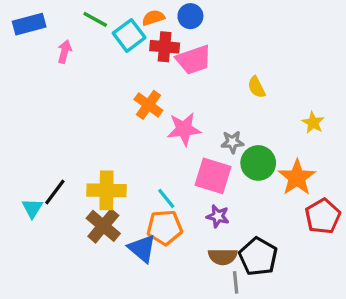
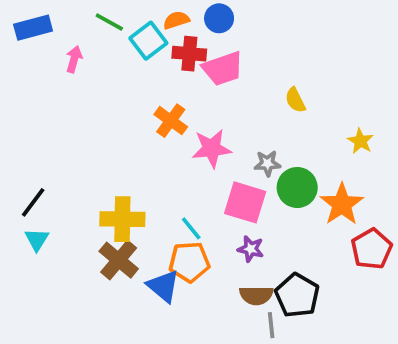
black line: (55, 192) -> (33, 202), moved

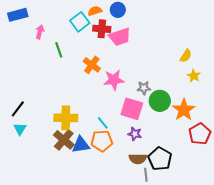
green line: (109, 22) -> (59, 50), moved, turned 42
yellow semicircle: (295, 100) -> (186, 56), moved, turned -120
blue triangle: (163, 286) -> (81, 145), moved, turned -48

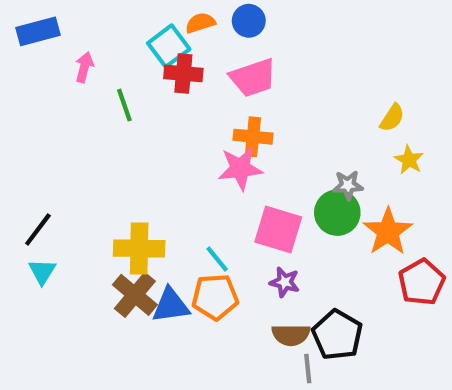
red cross: (102, 29) -> (183, 73), moved
orange cross: (92, 65) -> (253, 137), moved, turned -30
gray star: (144, 88) -> (348, 185), moved

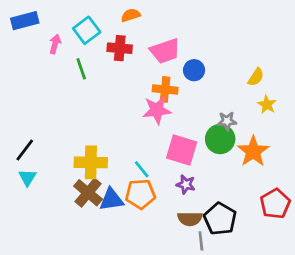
blue circle: (249, 21) -> (194, 70), moved
cyan square: (169, 46) -> (87, 30), moved
red pentagon: (422, 282) -> (275, 204), moved

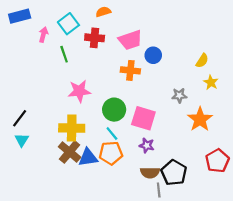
pink star: (157, 110) -> (79, 91), moved
green circle: (220, 139) -> (114, 110), moved

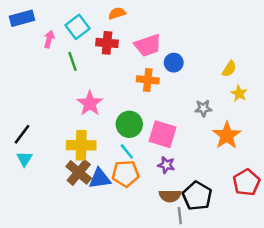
pink star: (79, 91) -> (90, 103), turned -30

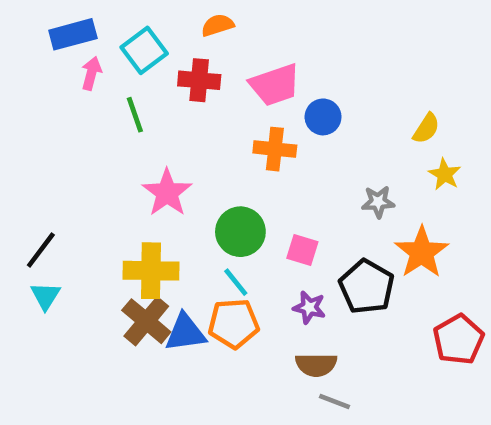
blue rectangle: (22, 18) -> (73, 34), moved
pink square: (163, 134) -> (302, 250), size x0.6
black pentagon: (197, 196) -> (367, 287), moved
gray line: (180, 216) -> (334, 401), turned -63

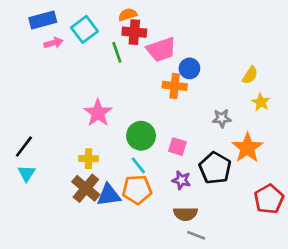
pink arrow: (91, 73) -> (54, 43), turned 60
red cross: (199, 80) -> (134, 32), moved
green line: (135, 115) -> (117, 52), moved
orange cross: (275, 149) -> (175, 86), moved
yellow cross: (151, 271) -> (89, 159), size x0.6

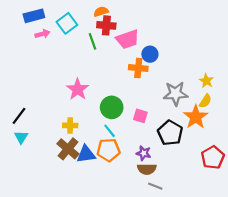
yellow semicircle: (250, 75) -> (205, 101), moved
gray star: (222, 118) -> (176, 94), size x1.6
purple star: (181, 180) -> (144, 153), moved

